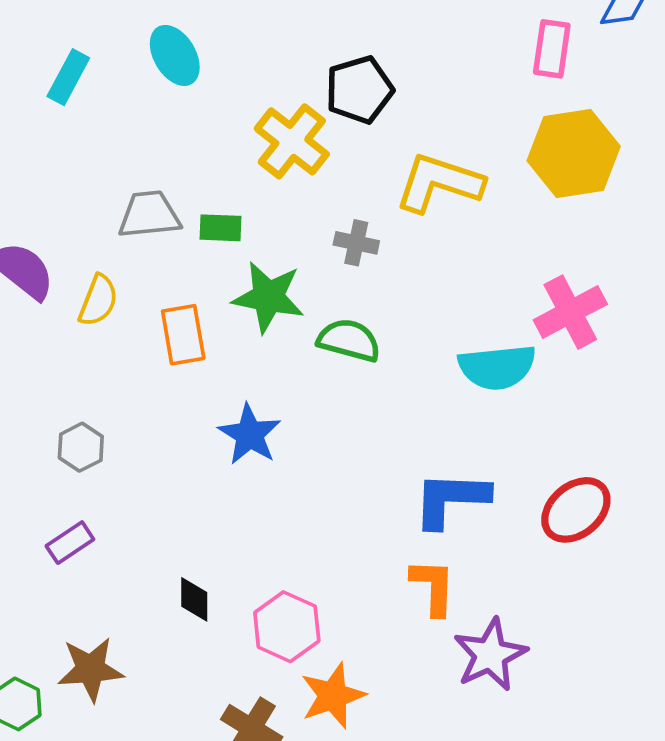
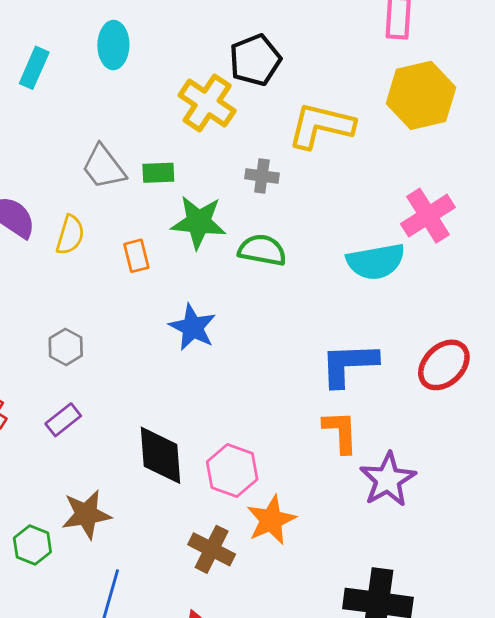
cyan ellipse: (175, 55) -> (113, 45), turned 36
gray trapezoid: (149, 215) -> (104, 167), turned -117
orange rectangle: (183, 335) -> (136, 256), size x0.7
black diamond: (194, 599) -> (161, 455), size x1.8

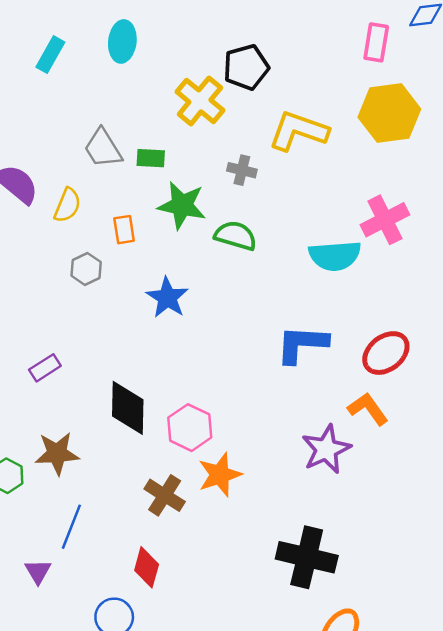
gray hexagon: (66, 347) -> (86, 269), moved
orange L-shape: (340, 432) -> (368, 409), moved, turned -39

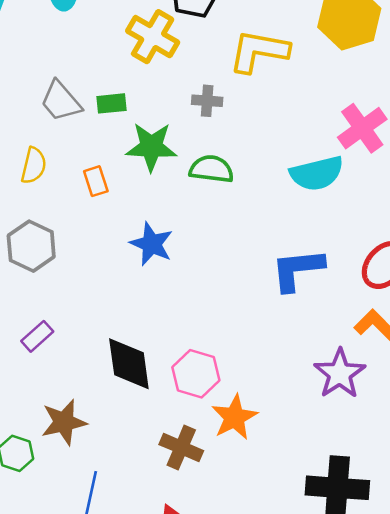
gray hexagon: (86, 269) -> (31, 246), moved, size x1.5

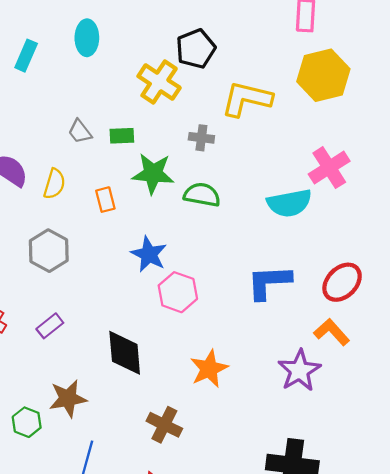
gray trapezoid: (61, 101) -> (80, 132), size x0.7
pink hexagon: (196, 374) -> (178, 292), moved
orange star: (234, 417) -> (209, 369), moved

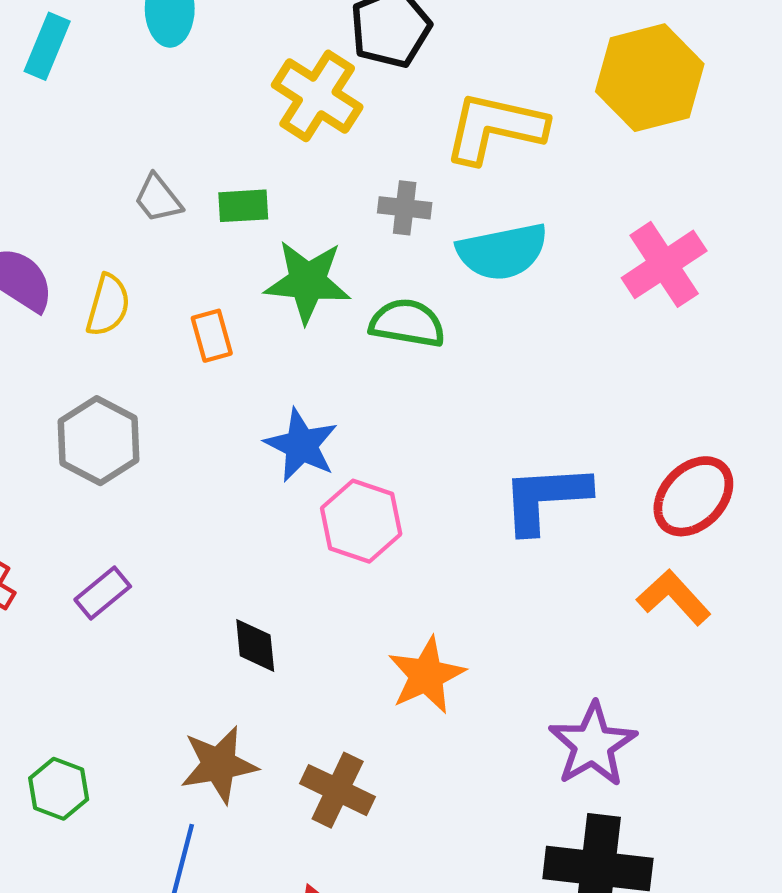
cyan semicircle: (289, 203) -> (502, 252), moved
black diamond: (125, 353) -> (255, 645), size x0.6
purple star: (299, 370) -> (593, 745), moved
brown star: (68, 398) -> (219, 765), moved

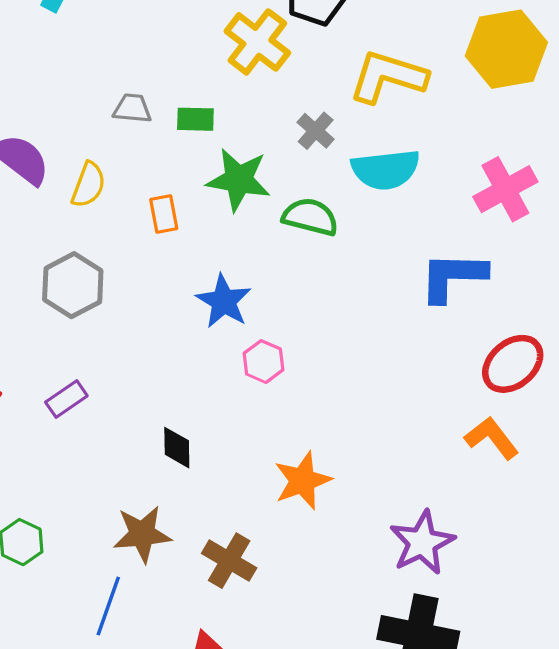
gray trapezoid: (158, 199) -> (132, 108), turned 129
gray cross: (405, 208) -> (316, 131), turned 30
blue L-shape: (545, 498) -> (453, 277), moved
pink hexagon: (361, 521) -> (264, 362), size x0.7

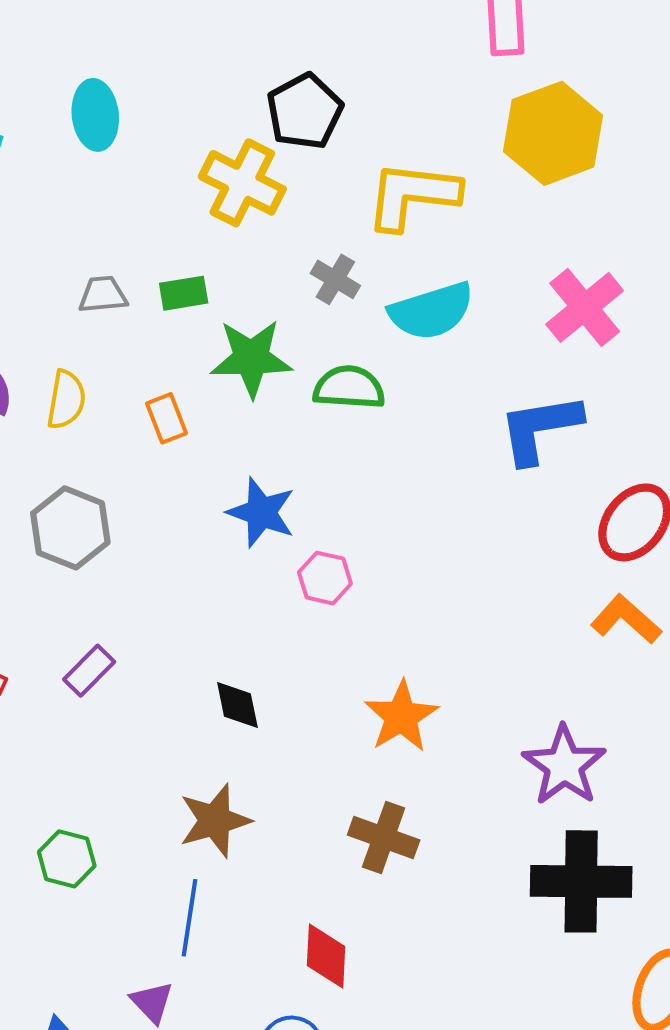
brown cross: (229, 561) -> (384, 838), moved

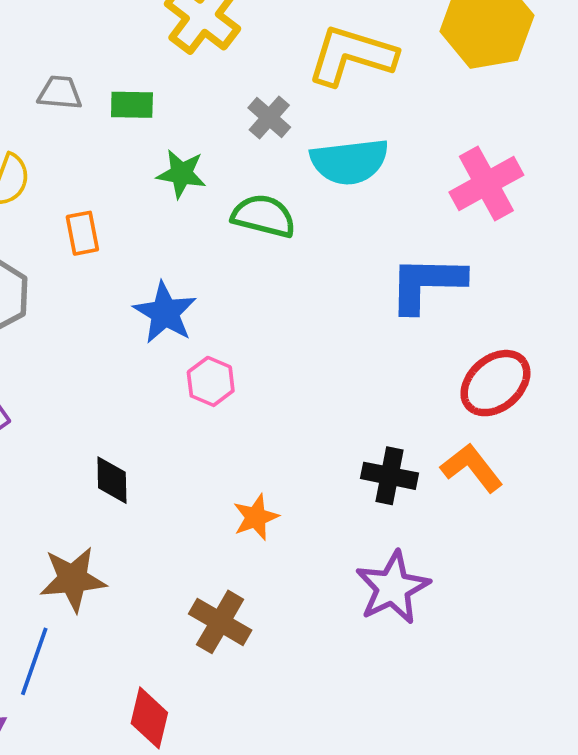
green star: (251, 358) -> (181, 174), size x0.7
orange rectangle: (167, 418) -> (82, 233), moved
orange star: (401, 717) -> (256, 517), size x0.7
black cross: (581, 881) -> (390, 476), moved, size x0.6

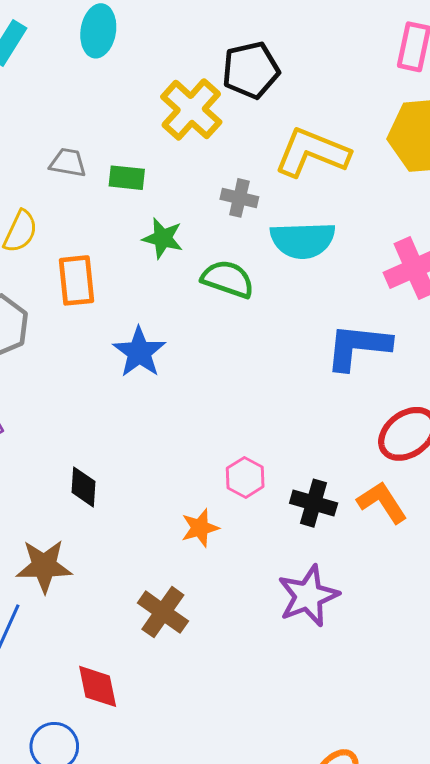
gray cross: (269, 117) -> (239, 198), turned -33
orange rectangle: (82, 233) -> (77, 280), size x1.4
pink hexagon: (211, 381) -> (245, 477), moved
red diamond: (149, 718) -> (98, 686), turned -30

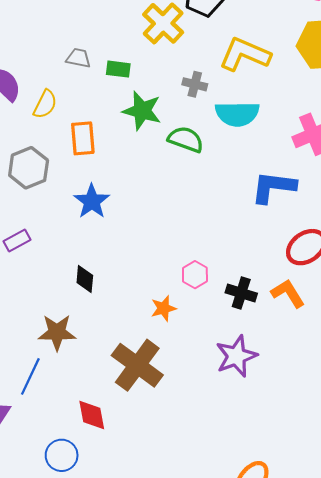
green star: (163, 238) -> (142, 111), size x1.4
blue star: (139, 352) -> (92, 201), moved
brown cross: (163, 612) -> (137, 365), size x1.5

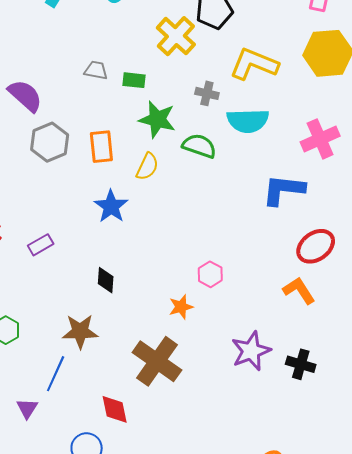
yellow semicircle: (45, 104) -> (147, 167), moved
gray hexagon: (29, 168) -> (50, 142), moved
black cross: (241, 293) -> (301, 364), moved

